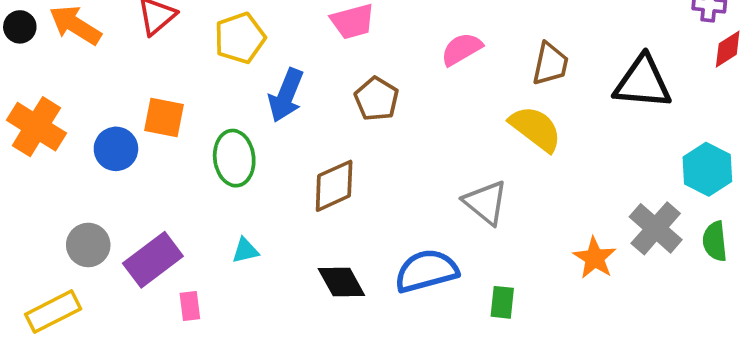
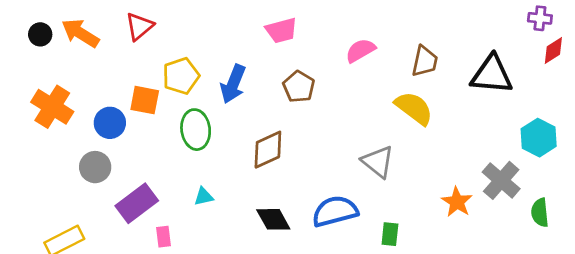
yellow pentagon: (240, 38) -> (181, 76), moved
green semicircle: (715, 241) -> (540, 213), moved
gray circle: (88, 245) -> (95, 167), moved

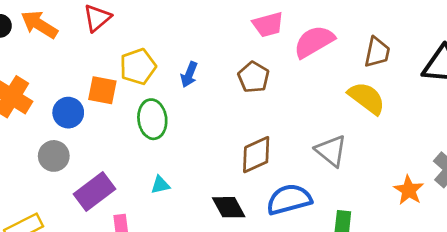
pink trapezoid: (281, 30) -> (268, 25), moved
pink semicircle: (360, 50) -> (314, 42), size x1.4
blue arrow: (233, 84) -> (189, 74), size x0.7
brown diamond: (268, 150) -> (256, 155), moved

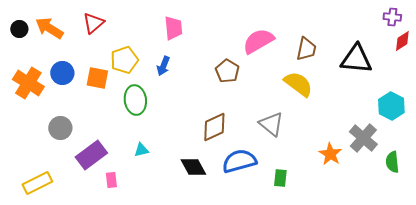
pink trapezoid: (268, 25) -> (173, 28), moved, turned -80
brown pentagon: (254, 77) -> (227, 71), moved
blue circle: (68, 113) -> (62, 73), moved

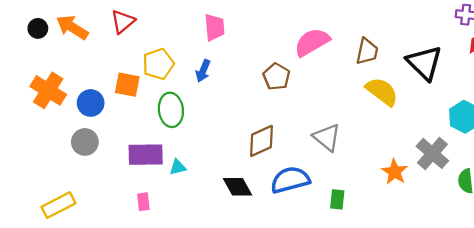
black triangle: (356, 59) -> (424, 63), turned 40
blue circle: (62, 73) -> (91, 103), moved
yellow semicircle: (298, 84) -> (382, 92), moved
purple rectangle: (91, 155) -> (146, 155), moved, turned 36

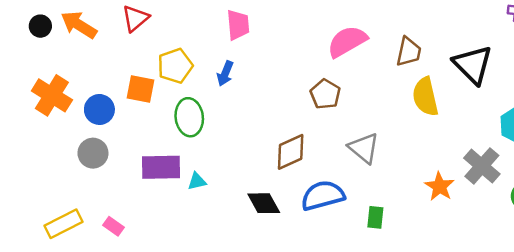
brown pentagon: (276, 77) -> (325, 94), moved
yellow semicircle: (382, 92) -> (425, 97), turned -140
pink rectangle: (143, 202) -> (114, 226), moved, turned -48

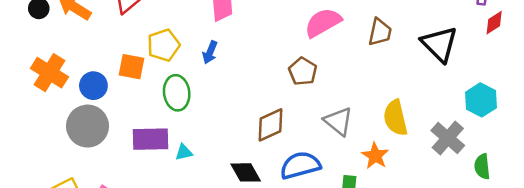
yellow semicircle: (425, 97) -> (395, 118), moved
gray circle: (93, 153) -> (87, 126), size x1.5
orange star: (439, 186) -> (375, 156), moved

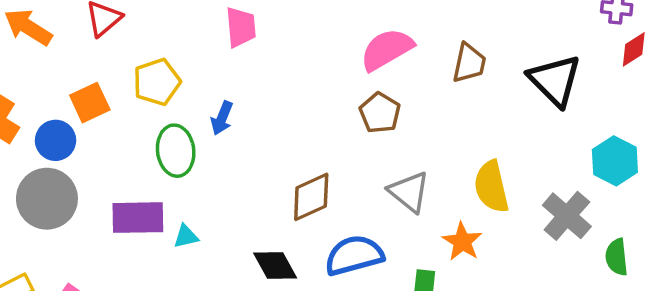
blue arrow: (210, 52) -> (222, 118), moved
orange square: (131, 67) -> (90, 103), moved, turned -36
brown pentagon: (303, 71) -> (380, 113), moved

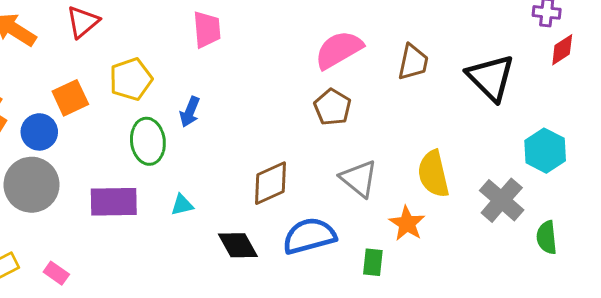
cyan triangle: (186, 236) -> (182, 205), moved

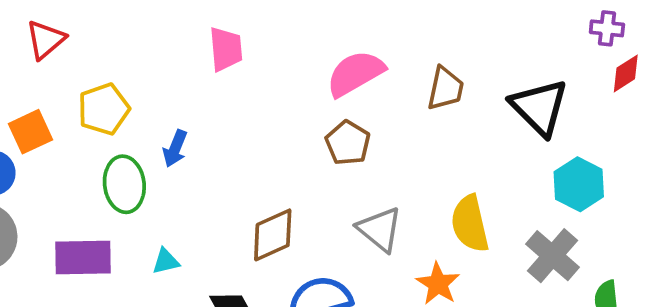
pink trapezoid: (207, 30) -> (226, 49), moved
cyan hexagon: (545, 151) -> (579, 184), moved

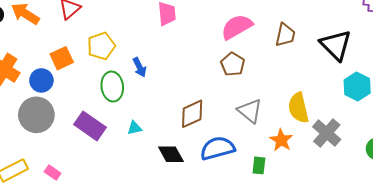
blue arrow: (175, 149) -> (140, 67), turned -48
gray cross: (553, 256) -> (327, 133), moved
purple rectangle: (83, 257) -> (90, 126), turned 36

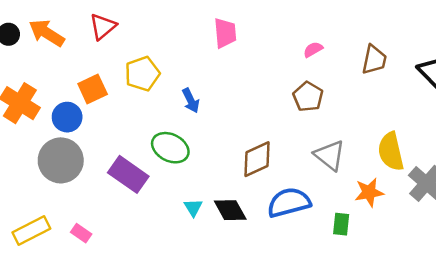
pink semicircle: (237, 27) -> (313, 50), size x0.5
green ellipse: (112, 87) -> (170, 148), moved, turned -56
cyan triangle: (135, 128) -> (193, 208), moved, turned -49
orange star: (281, 140) -> (369, 192), turned 30

